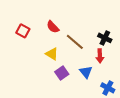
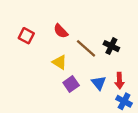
black cross: (105, 38) -> (111, 46), moved
red arrow: (100, 56) -> (119, 81), moved

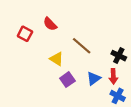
red semicircle: (61, 31) -> (50, 24), moved
black cross: (111, 46) -> (119, 56), moved
blue triangle: (99, 83) -> (94, 78), turned 32

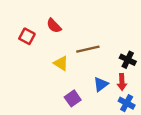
brown line: (82, 46) -> (88, 49), turned -54
purple square: (67, 80) -> (73, 98), moved

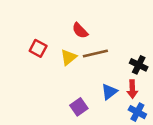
red semicircle: (54, 26) -> (80, 31), moved
red square: (27, 36) -> (38, 48), moved
yellow triangle: (61, 63) -> (69, 57), moved, turned 49

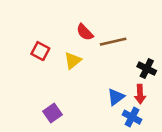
brown line: (95, 53) -> (113, 42), moved
purple square: (79, 107) -> (52, 113), moved
blue cross: (137, 112) -> (132, 117), moved

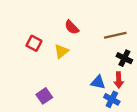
brown line: (113, 42) -> (115, 35), moved
blue triangle: (116, 97) -> (98, 82), turned 49

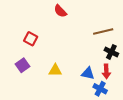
red semicircle: (72, 27) -> (60, 11), moved
yellow triangle: (61, 51) -> (55, 70), moved, turned 40
purple square: (44, 96) -> (22, 65), moved

